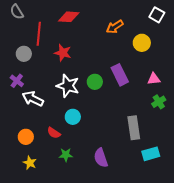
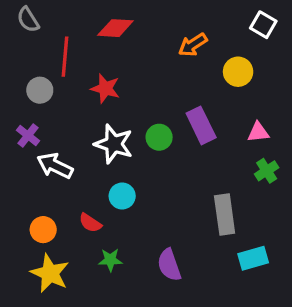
yellow star: (30, 163) -> (50, 273), size x1.6

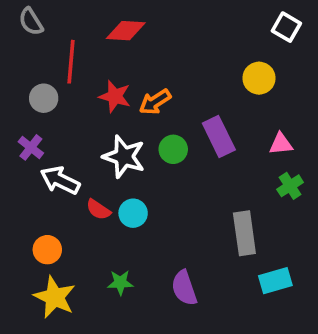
orange arrow: (193, 45) -> (155, 102), moved
red semicircle: (90, 223) -> (98, 210), moved

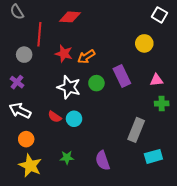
white arrow: (60, 180) -> (20, 111), moved
green cross: (290, 186) -> (162, 103), turned 32
gray rectangle: (244, 233) -> (136, 130), turned 30

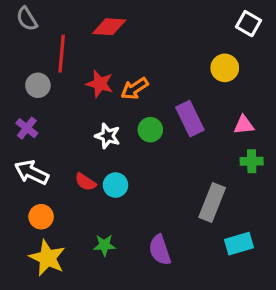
white star: (69, 87) -> (108, 136), size x0.7

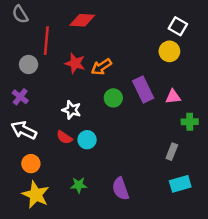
white square: (248, 24) -> (178, 26), moved
pink triangle: (244, 125) -> (173, 97), moved
white star: (108, 136) -> (72, 110), moved
gray rectangle: (212, 202) -> (172, 152), moved, size x0.6

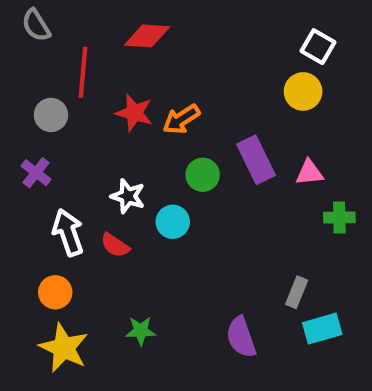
white arrow: (24, 130) -> (68, 232), moved, turned 45
cyan circle: (87, 140) -> (173, 222), moved
gray rectangle: (172, 152) -> (297, 292), moved
purple semicircle: (120, 189) -> (241, 337), moved

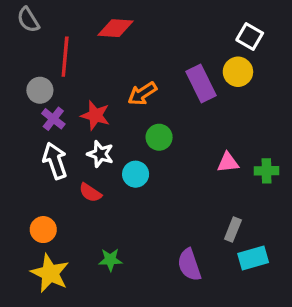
red star: (134, 113) -> (95, 115), moved
purple rectangle: (256, 160) -> (201, 84), moved
purple cross: (36, 173) -> (53, 119), moved
pink triangle: (309, 173) -> (228, 162), moved
white arrow: (68, 232) -> (55, 161), moved

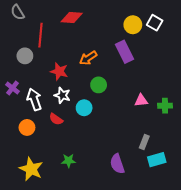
yellow circle: (238, 72) -> (133, 25), moved
purple cross: (53, 119) -> (12, 88), moved
orange circle: (43, 230) -> (27, 127), moved

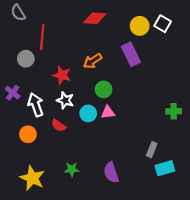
red diamond: (72, 17) -> (95, 18), moved
pink triangle: (141, 100) -> (108, 112), moved
purple semicircle: (117, 164) -> (111, 173), moved

